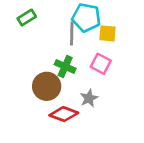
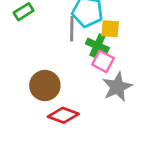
green cross: (65, 66) -> (97, 46), moved
gray star: (89, 98) -> (117, 87), moved, size x1.5

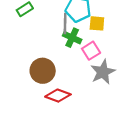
green cross: (97, 46) -> (72, 38), moved
pink square: (103, 61) -> (91, 51), turned 30

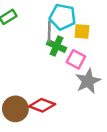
pink square: (91, 51) -> (76, 59), turned -30
brown circle: (43, 71) -> (15, 109), moved

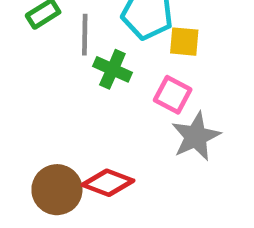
gray line: (49, 31) -> (85, 35), moved
green cross: (57, 46) -> (112, 69), moved

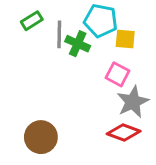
green cross: (112, 69) -> (78, 44), moved
red diamond: (108, 183) -> (124, 132), moved

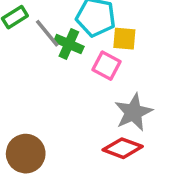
gray line: (59, 34) -> (47, 33), turned -40
pink square: (117, 74) -> (107, 66), moved

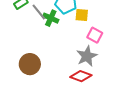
pink square: (107, 66) -> (95, 35), moved
brown circle: (26, 154) -> (30, 64), moved

